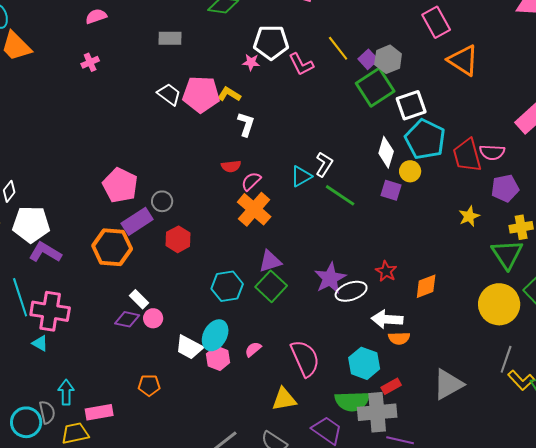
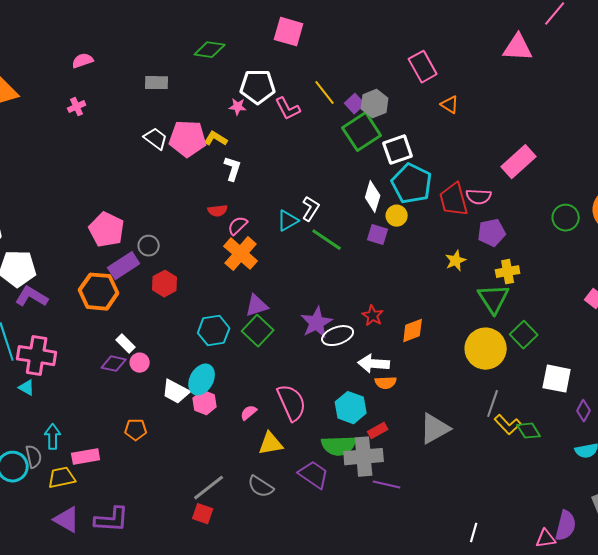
orange triangle: (463, 60) -> (450, 105), size x0.6
pink semicircle: (253, 349) -> (249, 413), moved

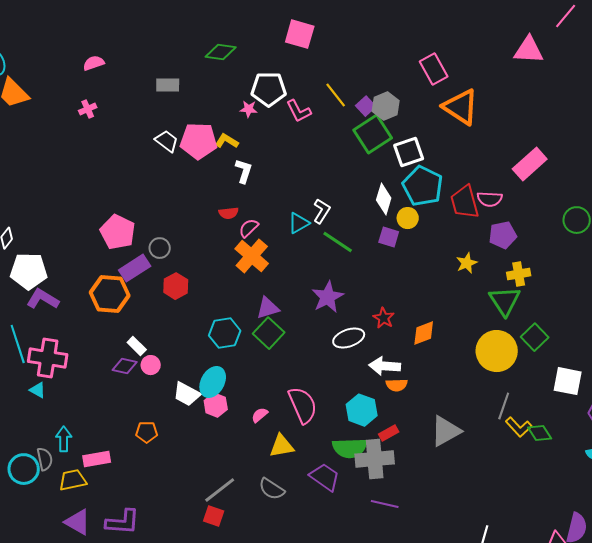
orange triangle: (450, 105) -> (461, 107), size x2.0
purple star: (317, 323) -> (328, 297), moved
purple line: (387, 485) -> (385, 504), moved

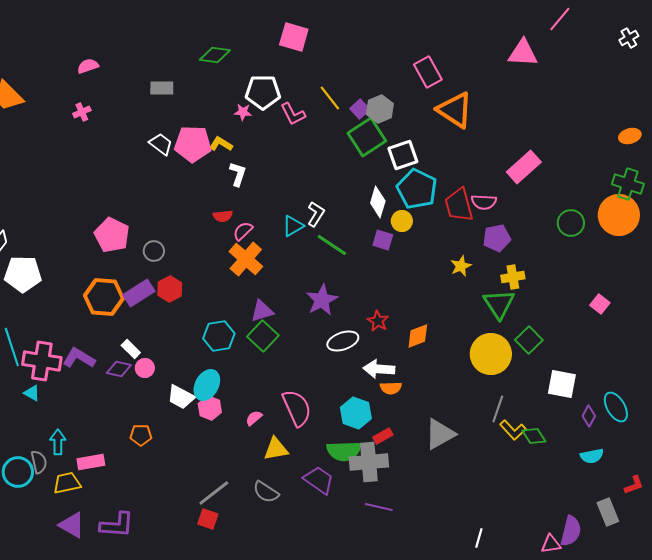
purple rectangle: (135, 268) -> (139, 293), moved
purple L-shape: (43, 299) -> (79, 358), moved

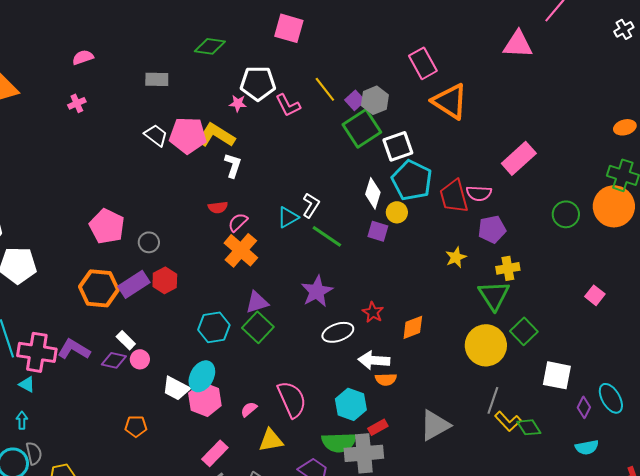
yellow L-shape: (221, 144) -> (216, 135), size x1.6
pink hexagon: (210, 408) -> (205, 399), size x1.4
cyan arrow: (58, 442) -> (22, 420), moved, size x0.7
pink rectangle: (91, 462) -> (215, 453), moved, turned -36

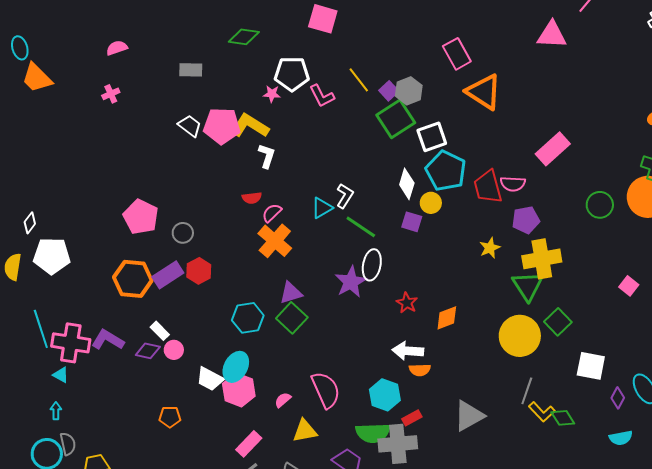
yellow cross: (508, 268) -> (542, 259), size x1.6
white ellipse: (338, 332) -> (372, 265), moved, turned -60

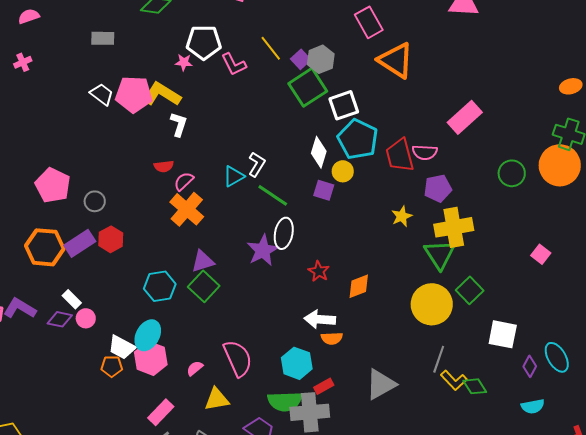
orange pentagon: (170, 417) -> (112, 366), moved

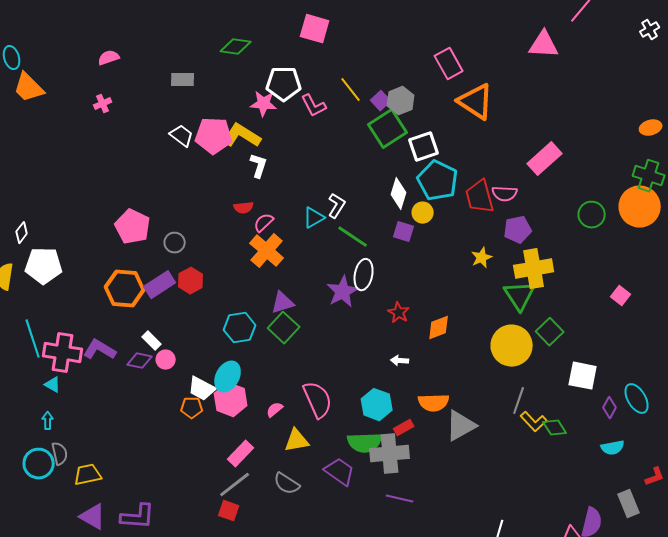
pink star: (184, 62) -> (264, 104), size x1.5
white arrow: (320, 319) -> (400, 361), size x0.6
orange semicircle: (332, 338) -> (434, 403), moved, size x1.4

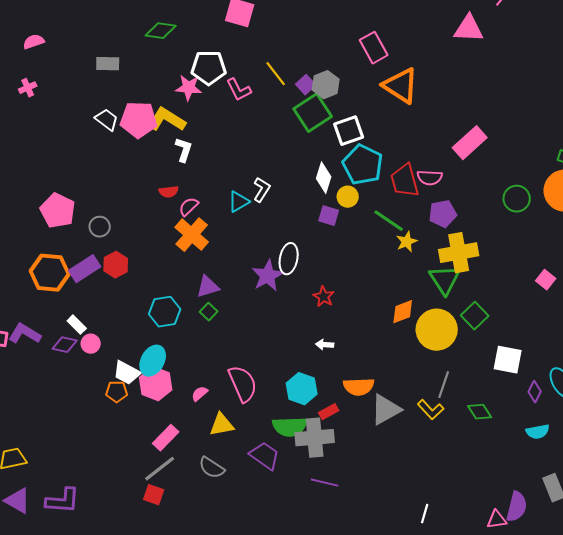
green line: (353, 237) -> (389, 221), moved
green square: (284, 328) -> (209, 312), size x0.6
orange diamond: (439, 328) -> (403, 312), moved
yellow L-shape: (534, 422) -> (431, 410), moved

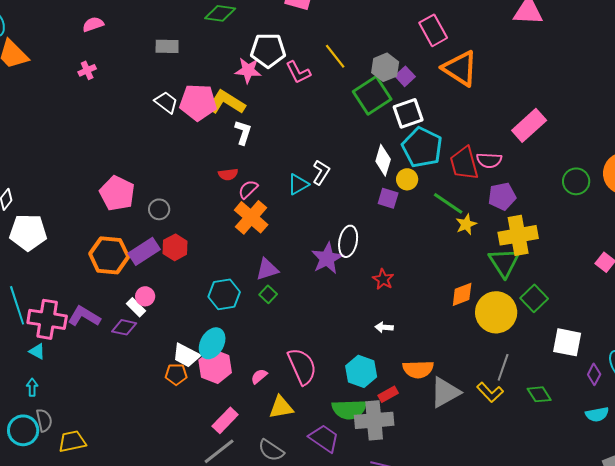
purple square: (306, 85) -> (405, 76), moved
pink circle: (91, 344) -> (145, 296), moved

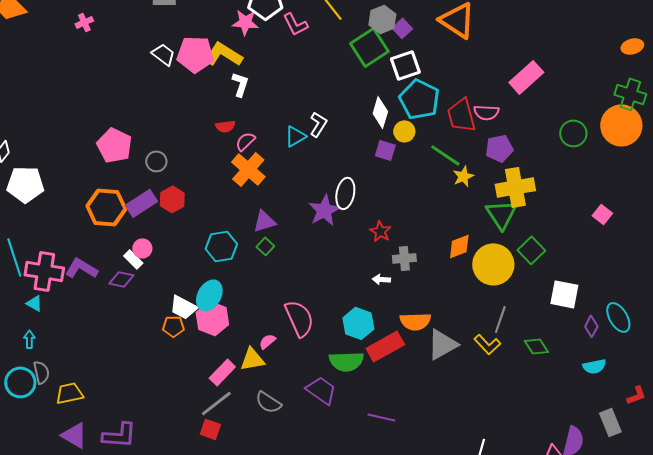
pink semicircle: (259, 376) -> (267, 341), moved
red rectangle: (388, 394) -> (385, 346), size x1.8
yellow triangle: (281, 407) -> (252, 359), moved
gray cross: (374, 420) -> (404, 258), moved, size x0.6

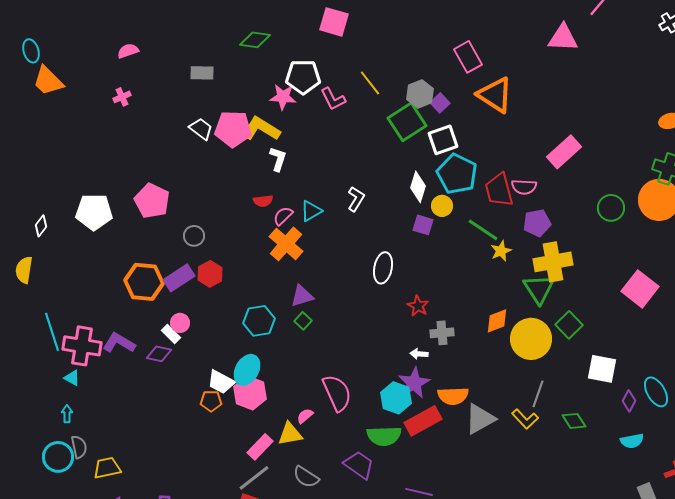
cyan triangle: (295, 136) -> (311, 211), moved
pink pentagon: (114, 145) -> (152, 201), moved
white pentagon: (25, 184) -> (94, 212), moved
purple star: (324, 210) -> (414, 383), moved
pink square: (602, 214) -> (640, 289), size x1.8

